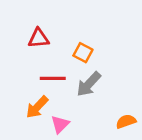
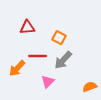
orange arrow: (37, 107) -> (17, 68), moved
pink triangle: (60, 124) -> (48, 82), moved

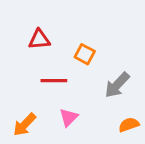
gray arrow: (63, 60) -> (117, 85), moved
orange arrow: (17, 68) -> (25, 125), moved

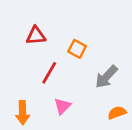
red line: (54, 81) -> (49, 73), turned -60
orange arrow: (25, 125) -> (23, 113), turned -45

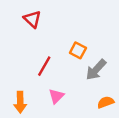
red triangle: (36, 36) -> (32, 19), moved, turned 48
orange square: (77, 49) -> (78, 50), moved

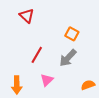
orange square: (78, 50) -> (72, 34), moved
gray arrow: (96, 70) -> (68, 58), moved

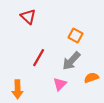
pink triangle: (47, 80) -> (60, 84), moved
orange semicircle: (88, 85) -> (91, 78), moved

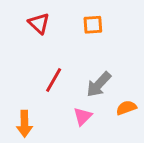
orange square: (76, 36) -> (93, 25), moved, turned -32

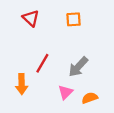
orange semicircle: (126, 108) -> (90, 98), moved
orange arrow: (24, 124) -> (22, 84), moved

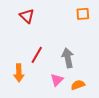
orange square: (74, 19) -> (83, 14), moved
gray arrow: (78, 67) -> (68, 58), turned 126

